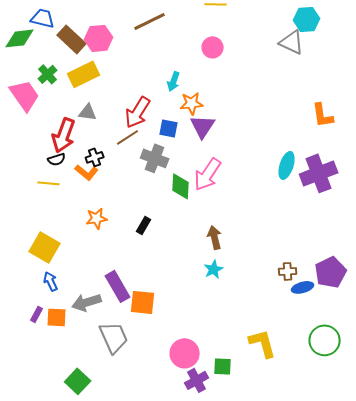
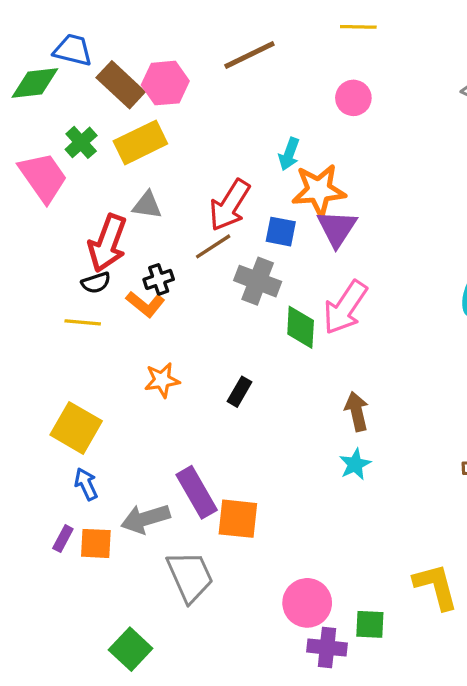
orange star: (192, 103) -> (319, 190), size x1.4
purple cross: (197, 380) -> (327, 647), turned 35

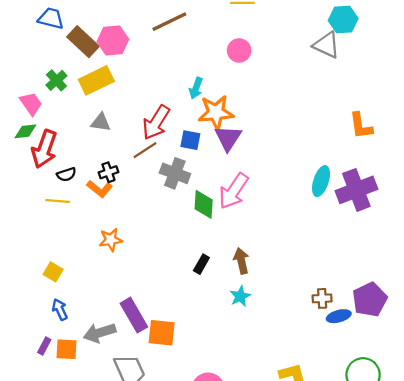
green diamond: (35, 83) -> (25, 131), moved, size x0.7
pink trapezoid: (43, 177) -> (31, 104), size x0.7
red arrow: (107, 243) -> (44, 149), moved
black rectangle: (240, 392) -> (201, 264), moved
yellow square: (76, 428) -> (53, 272), size x0.6

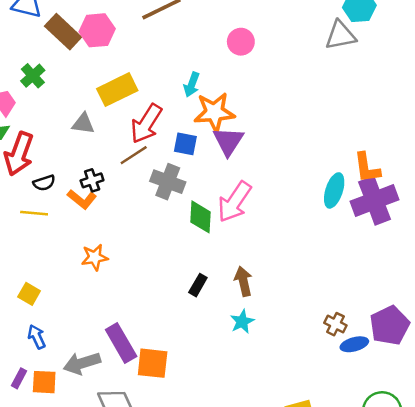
gray triangle: (327, 45) -> (340, 35), turned -36
yellow rectangle: (96, 80) -> (117, 90), moved
orange L-shape: (361, 126) -> (367, 168), moved
brown cross: (322, 298) -> (335, 324), turned 30

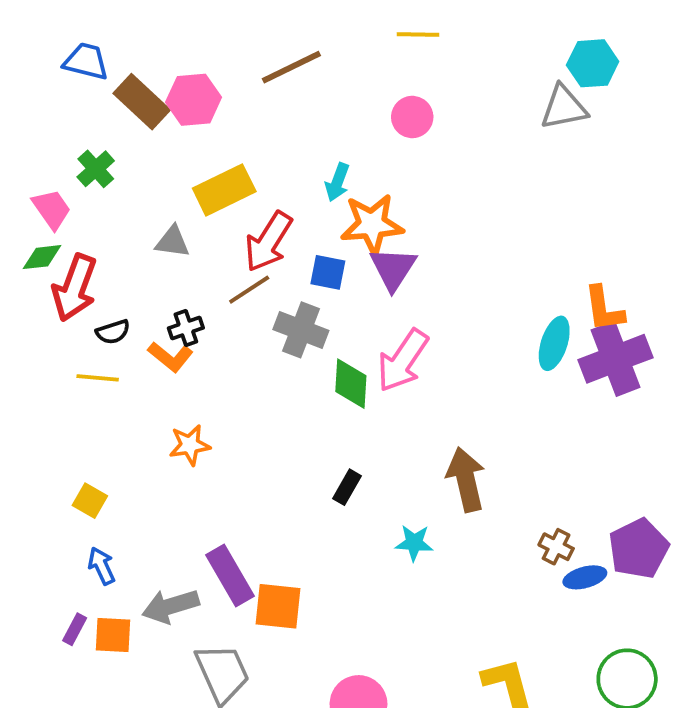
brown arrow: (243, 281) -> (466, 480), moved, size x1.4
cyan star: (242, 322) -> (414, 543), turned 30

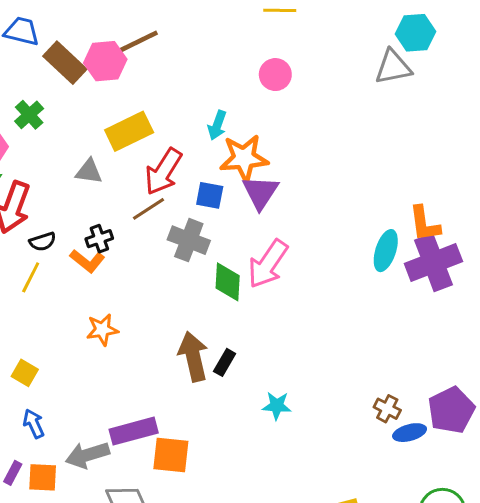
brown line: (291, 67) -> (135, 43), moved
yellow line: (98, 378) -> (31, 277), turned -68
brown arrow: (466, 480) -> (193, 356), moved
purple rectangle: (230, 575) -> (134, 431), turned -75

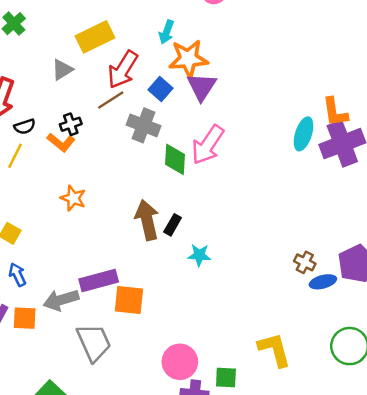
gray triangle: (89, 171) -> (62, 70), turned -40
blue square: (210, 195) -> (160, 89), turned 30
orange star: (102, 330) -> (73, 198), turned 30
cyan star: (277, 406) -> (199, 255), moved

